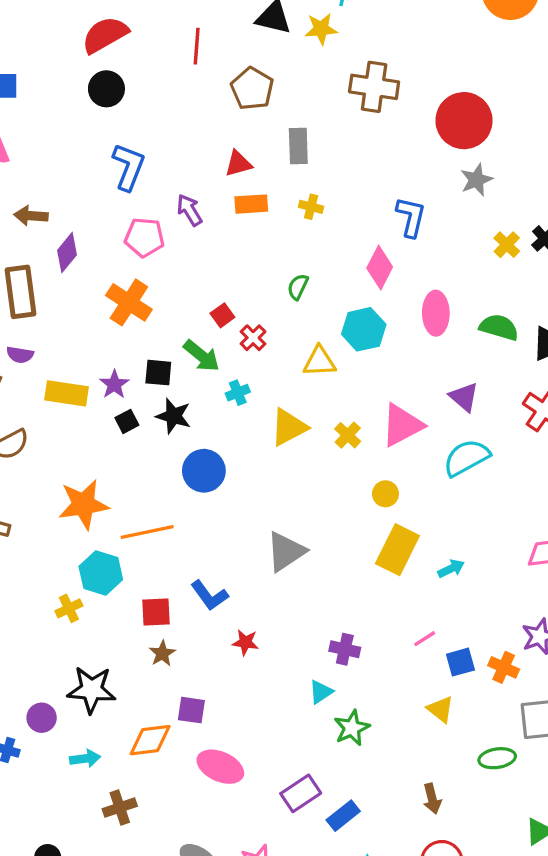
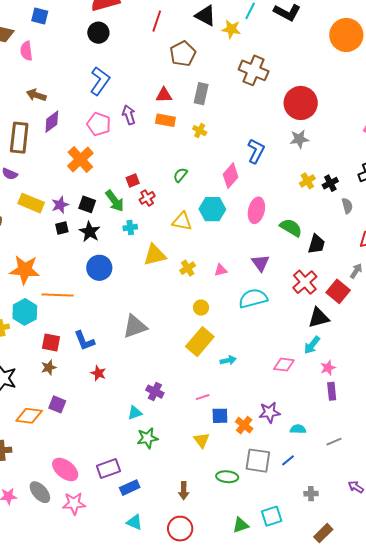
pink triangle: (402, 425) -> (221, 270), size x0.5
pink ellipse: (220, 767) -> (65, 469), moved

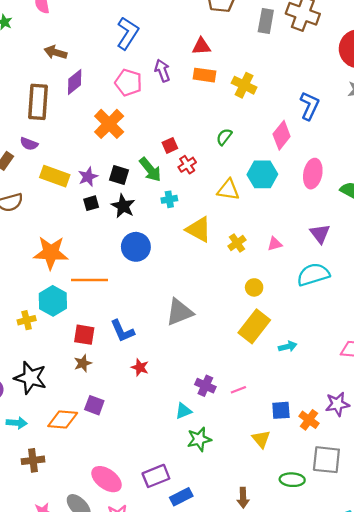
gray rectangle: (201, 94) -> (266, 21), moved
yellow cross: (200, 131) -> (244, 85), size x1.5
yellow triangle: (155, 255) -> (199, 230), turned 45
pink line: (203, 397) -> (238, 390), moved

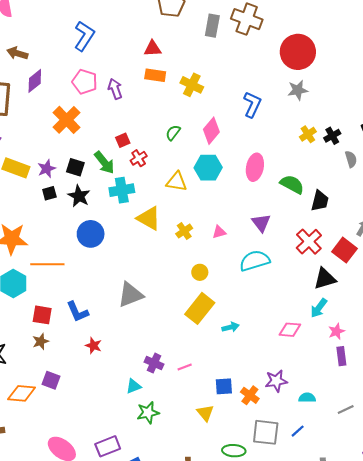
purple arrow: (162, 71) -> (115, 89), moved
pink diamond: (282, 135) -> (211, 131), moved
cyan cross: (169, 199) -> (122, 190), size x1.6

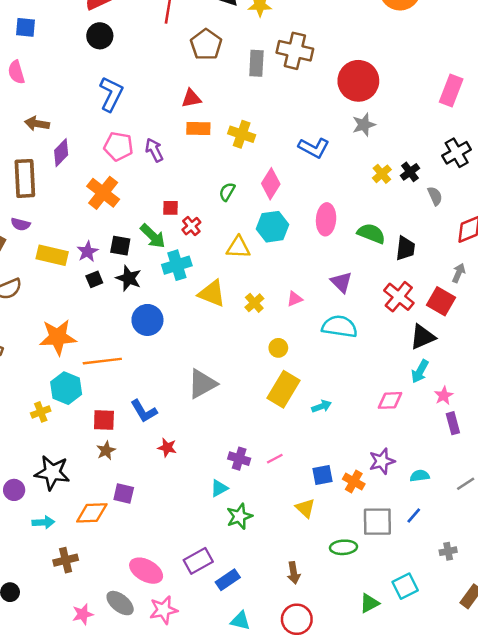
blue L-shape: (252, 104) -> (314, 148), turned 100
red square: (123, 140) -> (170, 208), turned 32
cyan semicircle: (255, 261) -> (339, 327), turned 32

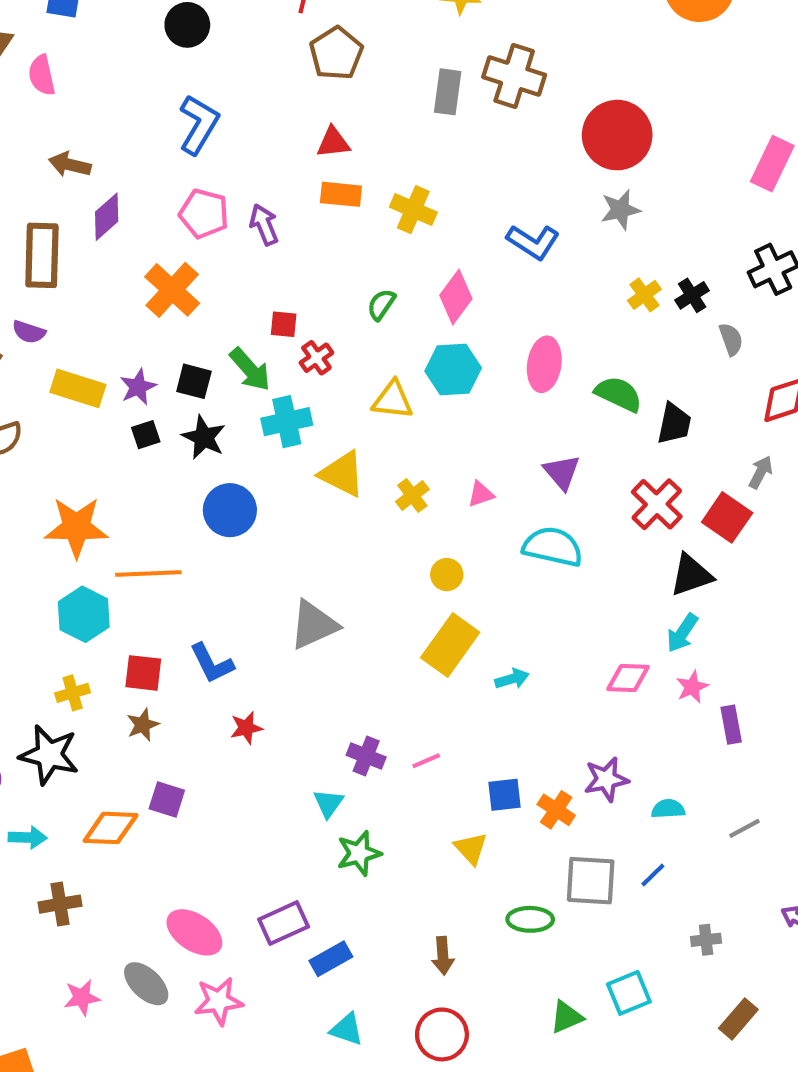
brown pentagon: (206, 45) -> (336, 53), moved
pink star: (444, 396) -> (692, 687), moved
yellow cross: (41, 412) -> (73, 693), moved
red star: (167, 448) -> (246, 728), turned -30
cyan triangle: (219, 488) -> (328, 803), turned -30

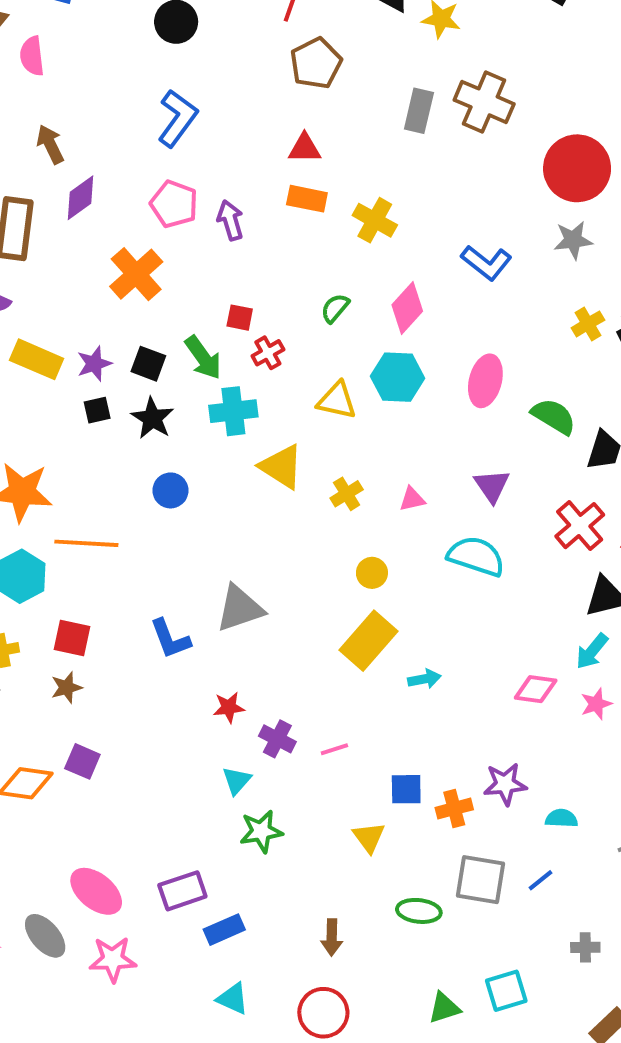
brown arrow: (70, 165) -> (50, 144), turned 45
blue circle: (230, 510) -> (170, 490), size x0.7
blue L-shape: (212, 663) -> (170, 639), moved
red star: (246, 728) -> (229, 707), moved
orange cross: (556, 810) -> (454, 809), turned 36

